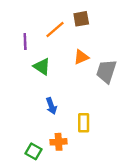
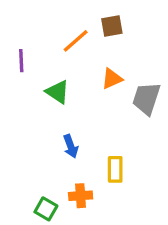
purple line: (25, 41) -> (21, 61), moved

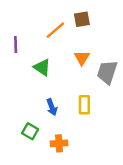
orange triangle: (112, 79) -> (82, 58), turned -35
yellow rectangle: (115, 169) -> (84, 105), moved
green square: (46, 209) -> (30, 131), moved

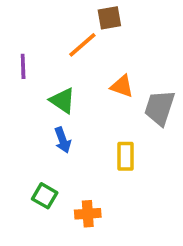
brown square: (82, 19) -> (109, 18), moved
orange triangle: (82, 58) -> (122, 86), turned -42
blue arrow: (52, 107) -> (63, 140), moved

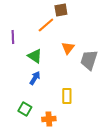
orange triangle: (122, 86) -> (68, 48), turned 48
blue arrow: (63, 140) -> (35, 78), turned -128
yellow rectangle: (125, 156) -> (67, 96), moved

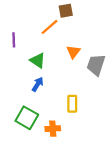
green square: (25, 109) -> (27, 118), size x1.5

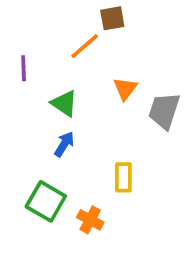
orange cross: (53, 129) -> (90, 220), turned 32

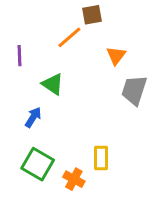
orange triangle: (125, 89) -> (116, 56), moved
blue arrow: (64, 144) -> (33, 117), moved
yellow rectangle: (123, 177) -> (101, 158), moved

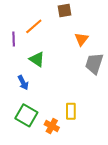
orange line: (69, 37) -> (34, 26), moved
blue arrow: (33, 117) -> (23, 83), turned 120

